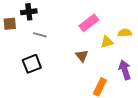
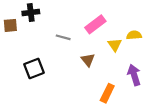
gray line: (40, 35) -> (63, 37), moved
yellow triangle: (107, 42) -> (115, 45), turned -48

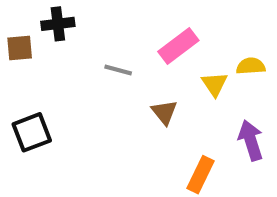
black square: (34, 68) -> (32, 132), moved

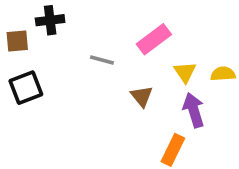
yellow semicircle: (251, 66) -> (223, 74), moved
black square: (32, 132) -> (26, 88), moved
purple arrow: (251, 140) -> (194, 110), moved

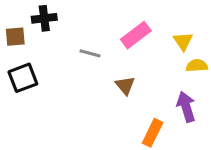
yellow triangle: (185, 72) -> (183, 41), moved
purple arrow: (194, 110) -> (186, 107), moved

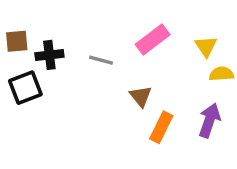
black cross: (44, 18) -> (49, 55), moved
purple arrow: (186, 107) -> (209, 120), turned 36
orange rectangle: (153, 133) -> (161, 127), moved

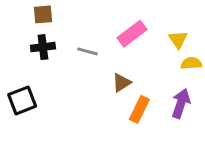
brown square: (17, 41) -> (43, 14), moved
black square: (25, 88) -> (22, 100), moved
brown triangle: (141, 96) -> (122, 83), turned 36

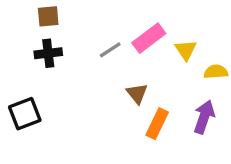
yellow triangle: (178, 40) -> (186, 50), moved
gray line: (87, 51) -> (110, 50), moved, turned -48
brown triangle: (122, 83) -> (137, 93), turned -36

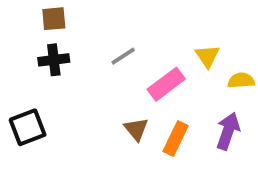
pink rectangle: (149, 38) -> (166, 84), moved
brown triangle: (137, 93) -> (136, 129), moved

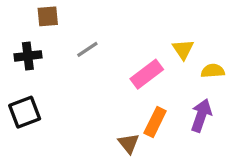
gray line: (123, 56) -> (87, 49), moved
black cross: (54, 60) -> (28, 56), moved
brown triangle: (136, 129) -> (129, 143), moved

